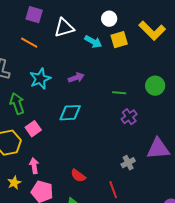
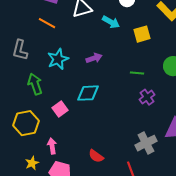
yellow square: (119, 40) -> (142, 34), moved
pink square: (33, 129) -> (60, 109), moved
gray cross: (128, 163) -> (146, 143), size x1.5

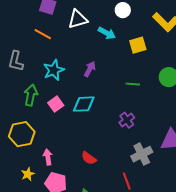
purple arrow: (94, 58) -> (90, 69), turned -42
green arrow: (35, 84) -> (31, 95), turned 30
purple cross: (147, 97) -> (127, 120), moved
pink square: (60, 109) -> (56, 104), moved
red semicircle: (96, 156) -> (89, 158), moved

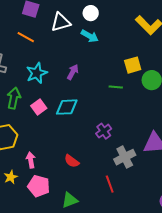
white circle: (123, 10) -> (91, 13), moved
yellow square: (138, 45) -> (133, 65), moved
purple cross: (127, 120) -> (104, 131), moved

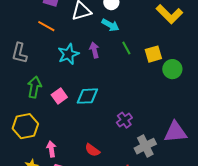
purple arrow: (73, 72) -> (94, 50), moved, turned -42
cyan star: (37, 73) -> (68, 54), moved
green line: (116, 87) -> (126, 48), moved, turned 56

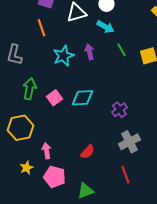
orange line: (46, 26) -> (42, 28), turned 42
purple cross: (124, 120) -> (120, 110), moved
gray cross: (145, 146) -> (130, 142), moved
red semicircle: (92, 150) -> (88, 152), turned -84

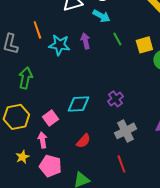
orange line: (42, 28) -> (37, 30), moved
cyan star: (64, 56) -> (59, 45), turned 30
pink square: (54, 98) -> (50, 118), moved
cyan diamond: (82, 98) -> (78, 104), moved

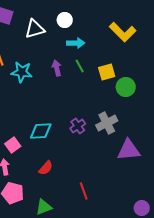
cyan arrow: (101, 16) -> (76, 43), moved, turned -30
purple arrow: (85, 41) -> (57, 68), moved
gray cross: (125, 131) -> (107, 123), moved

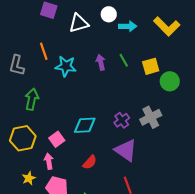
cyan arrow: (76, 43) -> (128, 26), moved
purple triangle: (129, 150) -> (126, 150), moved, turned 40

